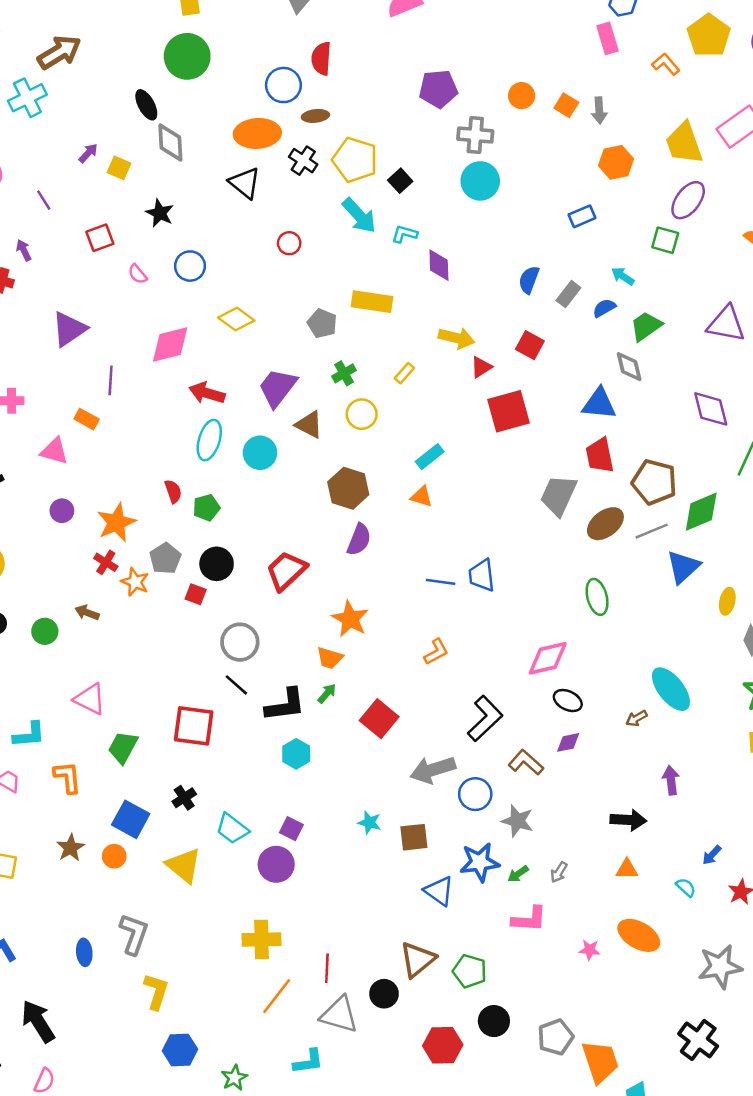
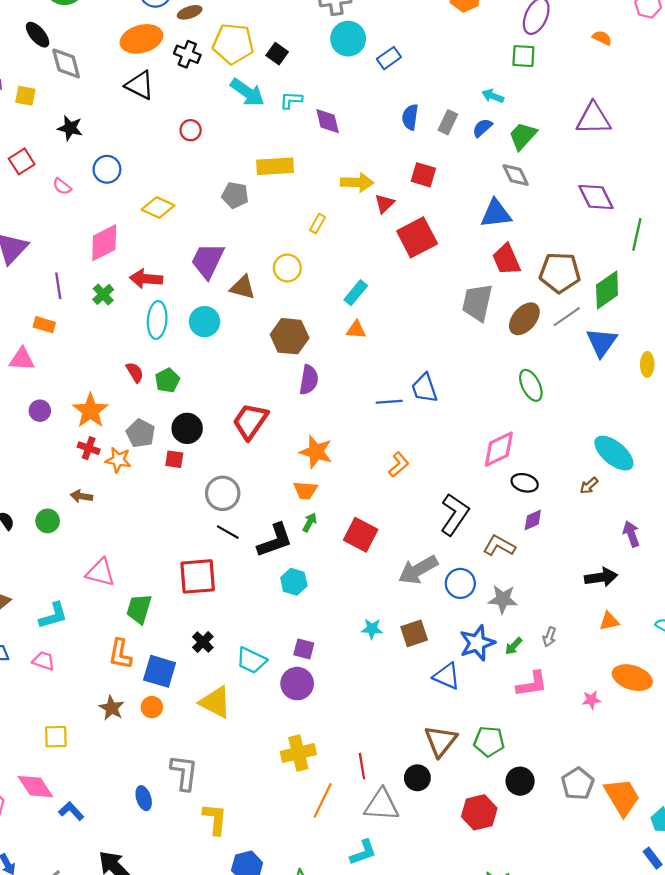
blue rectangle: (582, 216) -> (389, 58), moved
green cross: (344, 373) -> (103, 294), moved
orange L-shape: (68, 777) -> (120, 654), moved, turned -152

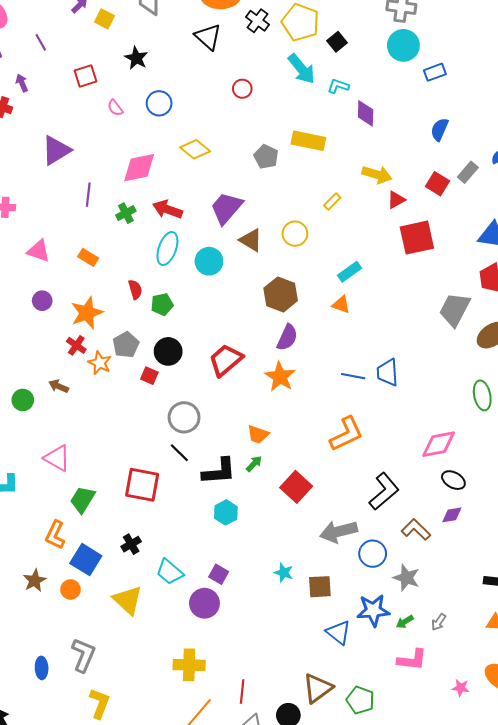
gray rectangle: (448, 122) -> (468, 172), moved
orange rectangle: (44, 325) -> (88, 257), moved
orange star: (316, 452) -> (280, 377), moved
orange L-shape: (399, 465) -> (346, 434), size x1.6

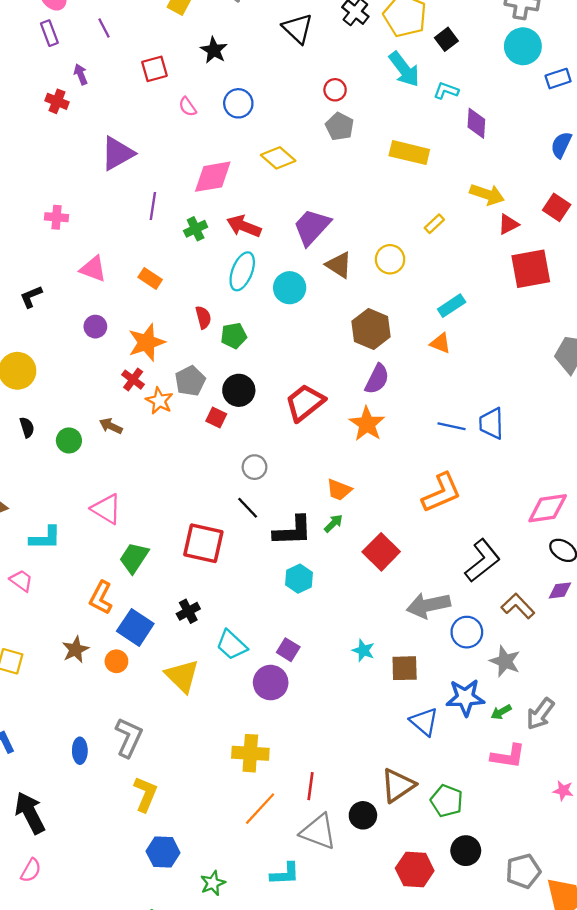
gray pentagon: (266, 157) -> (340, 126), moved
gray circle: (184, 417) -> (254, 467), size x0.7
gray arrow: (439, 622) -> (540, 714), size x1.6

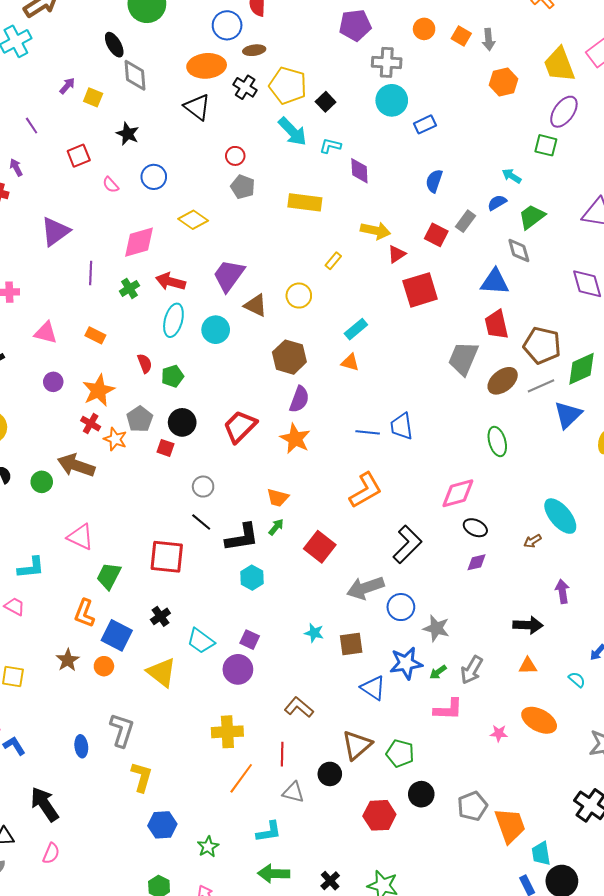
brown arrow: (111, 426) -> (76, 465), size x1.8
brown L-shape: (518, 606) -> (299, 707), moved
gray triangle: (318, 832) -> (293, 792), size x0.7

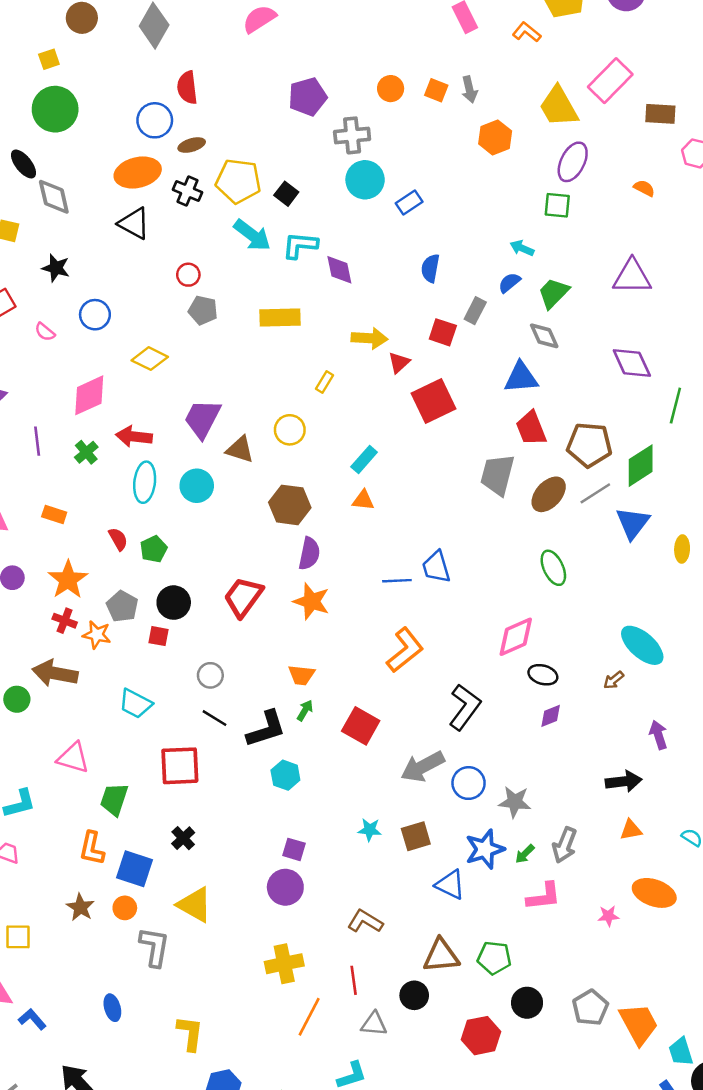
cyan L-shape: (330, 146) -> (300, 245), size x1.4
cyan trapezoid: (201, 641) -> (136, 704), moved
gray L-shape: (122, 730) -> (154, 947), moved
brown triangle: (357, 745) -> (441, 956), turned 44

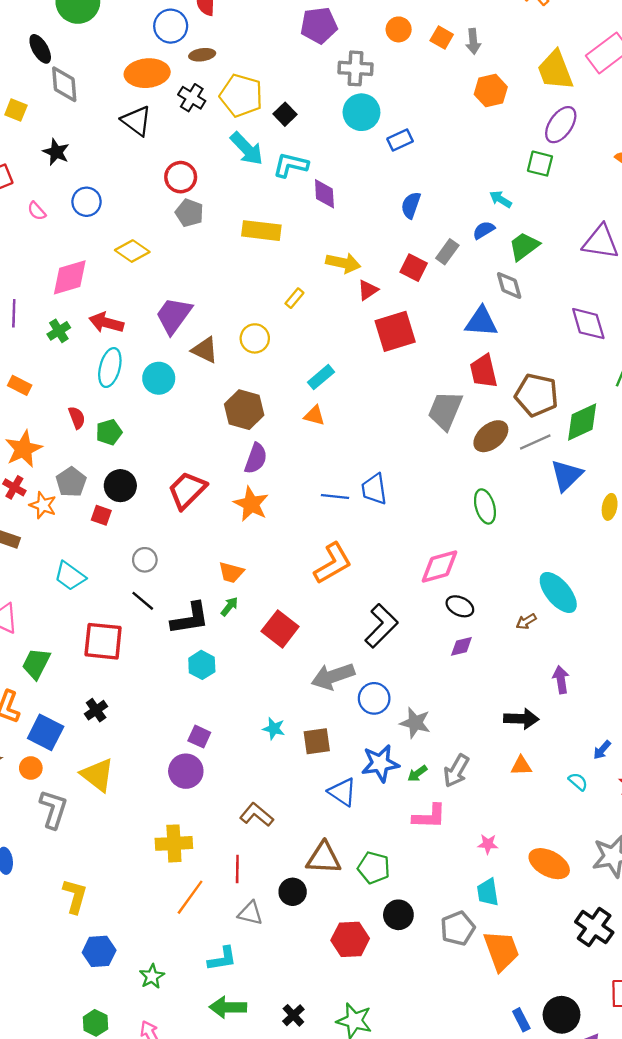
red circle: (188, 275) -> (181, 177), size x1.4
orange ellipse: (654, 893) -> (549, 864), moved
cyan trapezoid: (681, 1052) -> (488, 892), moved

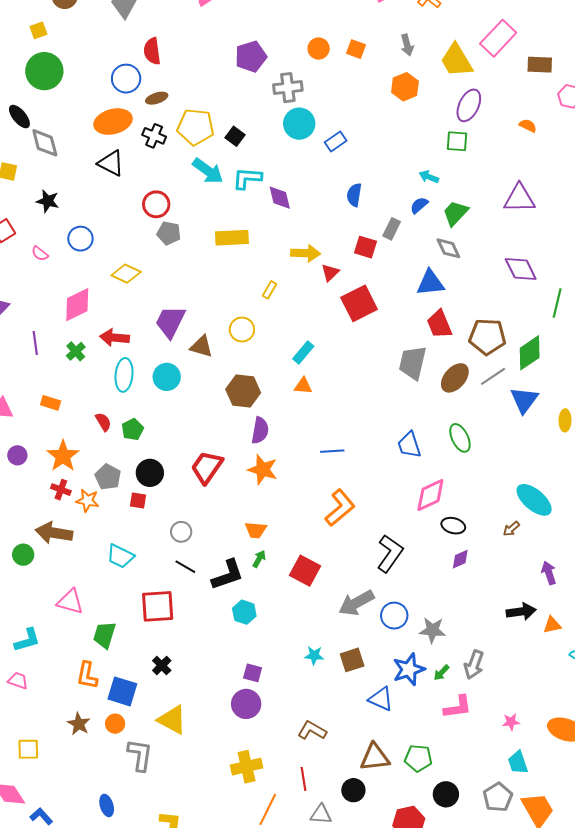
gray arrow: (473, 41) -> (407, 45), moved
blue trapezoid: (374, 489) -> (409, 445), moved
orange triangle: (521, 766) -> (552, 625), moved

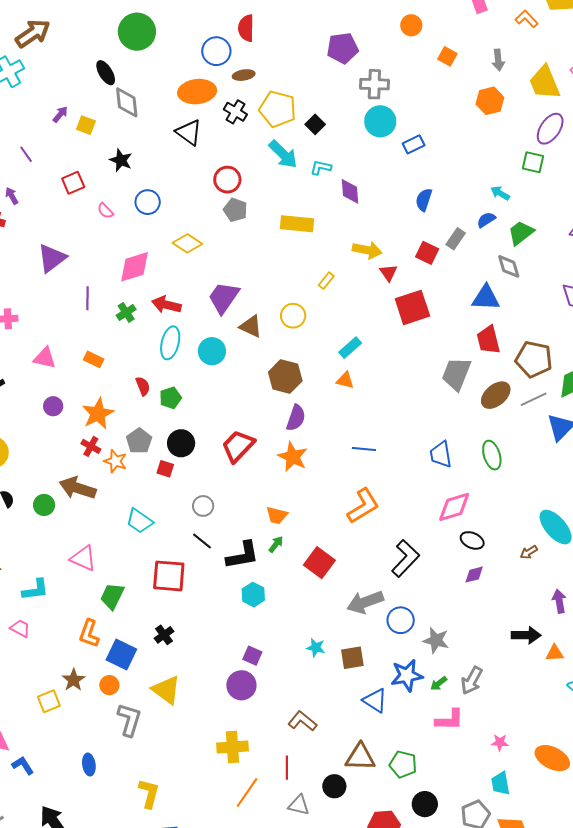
orange circle: (319, 49) -> (411, 25), moved
cyan L-shape: (247, 178) -> (321, 168), size x0.7
red triangle: (330, 273) -> (388, 273), turned -30
yellow square: (28, 749) -> (49, 701), moved, turned -30

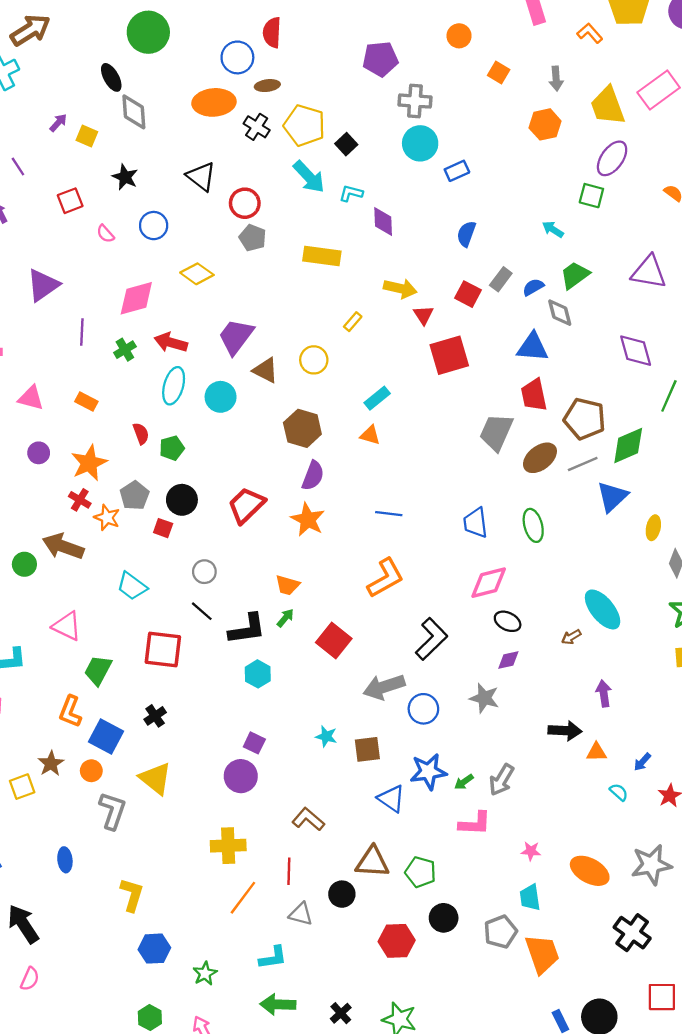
black triangle: (189, 132) -> (201, 176), moved
blue semicircle: (486, 220) -> (533, 287), moved
gray star: (436, 640) -> (484, 698), moved

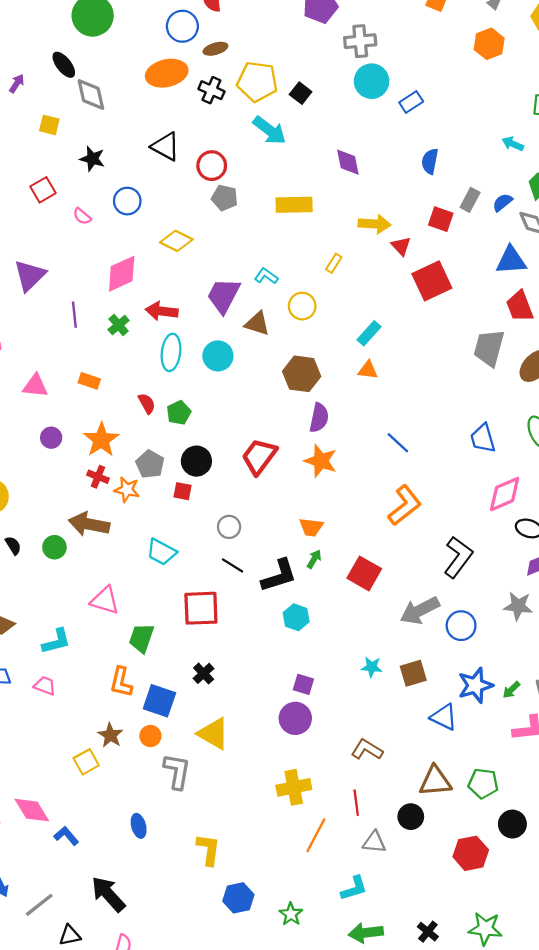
purple arrow: (58, 123) -> (17, 83), moved
cyan L-shape: (351, 193) -> (266, 276), moved, turned 30
blue line: (389, 514) -> (398, 443), turned 45

